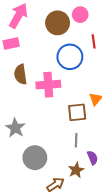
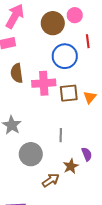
brown square: (77, 112) -> (69, 93), moved
gray line: (76, 140) -> (61, 135), moved

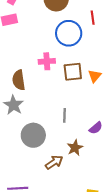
brown semicircle: (17, 73) -> (19, 80), moved
pink cross: (44, 83) -> (47, 61), size x0.7
purple semicircle: (87, 154) -> (96, 128), moved, turned 72

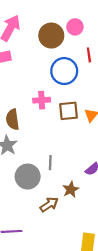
gray line: (64, 115) -> (50, 163), moved

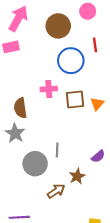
pink circle: (75, 27) -> (88, 11), moved

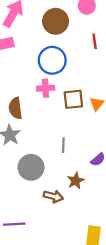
blue circle: (71, 61) -> (52, 60), moved
gray line: (57, 150) -> (63, 145), moved
brown arrow: (56, 191) -> (53, 196), turned 48

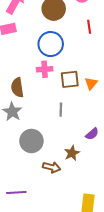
gray line: (63, 145) -> (61, 110), moved

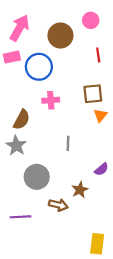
blue circle: (51, 44) -> (39, 67), moved
brown square: (70, 79) -> (93, 94), moved
brown semicircle: (17, 87) -> (22, 120), turned -144
purple line: (16, 192) -> (21, 217), moved

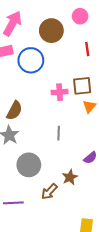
pink cross: (51, 100) -> (60, 92), moved
brown arrow: (58, 205) -> (49, 192), turned 120

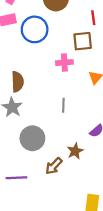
brown square: (82, 86) -> (83, 41), moved
brown semicircle: (14, 111) -> (17, 82), turned -30

